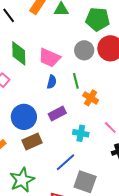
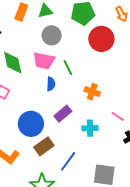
gray circle: (84, 50) -> (52, 35), moved
green line: (76, 81) -> (68, 68), moved
blue line: (66, 162) -> (68, 161), moved

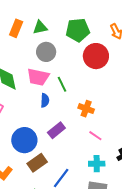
pink line: (118, 116) -> (95, 136), moved
cyan cross: (90, 128) -> (97, 164), moved

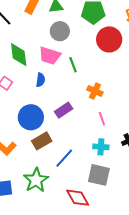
blue semicircle: (45, 100) -> (41, 80), moved
pink line: (95, 136) -> (102, 119), turned 32

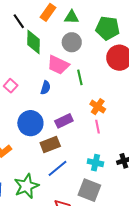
green diamond: (19, 55) -> (34, 42), moved
pink line: (102, 119) -> (97, 127), moved
brown rectangle: (42, 141) -> (50, 144), moved

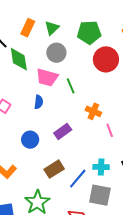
green triangle: (72, 17) -> (52, 28), turned -35
blue circle: (30, 123) -> (30, 140), size x0.7
pink line: (97, 127) -> (110, 130), moved
brown rectangle: (50, 144) -> (54, 169), moved
blue line: (58, 168) -> (78, 179), moved

